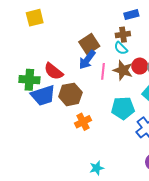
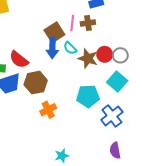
cyan semicircle: (121, 48) -> (70, 48), moved
blue arrow: (87, 60) -> (52, 48), turned -36
pink line: (103, 71) -> (72, 23), moved

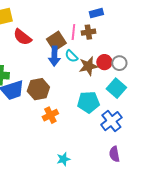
brown star: (88, 59) -> (88, 66), turned -30
red semicircle: (19, 60) -> (22, 37), moved

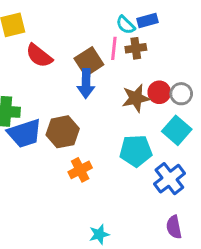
cyan semicircle: (71, 56) -> (126, 25), moved

